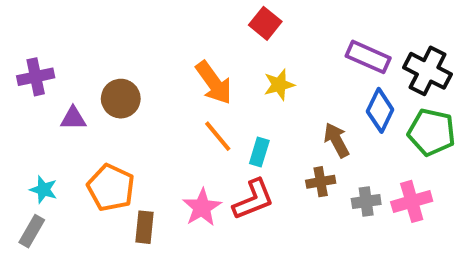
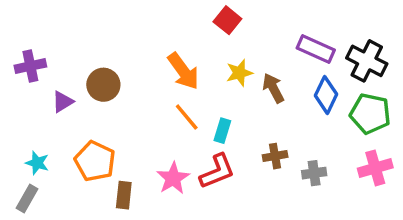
purple triangle: (73, 118) -> (63, 102), turned -30
brown arrow: (336, 140) -> (273, 88), moved
pink cross: (412, 201) -> (375, 168), moved

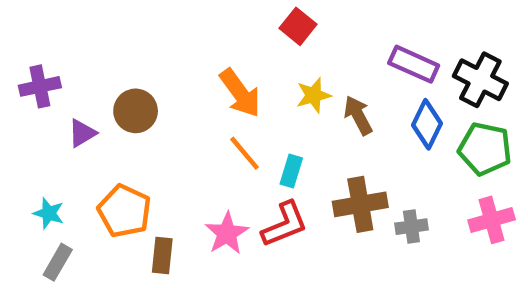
brown cross: (275, 156) -> (360, 204), size x1.6
gray rectangle: (27, 199) -> (58, 262), moved

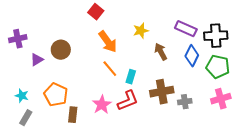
red square: (298, 26) -> (96, 12), moved
black cross: (480, 80) -> (216, 36), turned -30
yellow star: (314, 95) -> (141, 31), moved

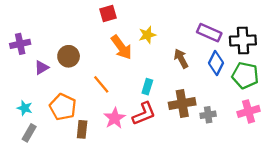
red square: (96, 12) -> (108, 13), turned 35
yellow star: (141, 31) -> (147, 35), moved
orange line: (110, 69) -> (101, 84), moved

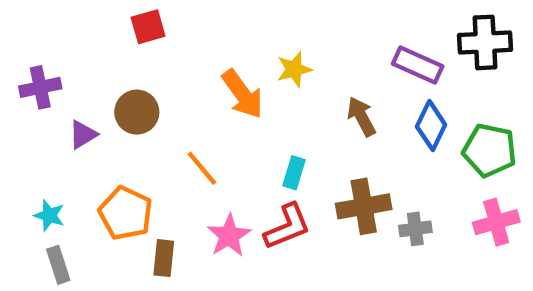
red square: (108, 13) -> (148, 27), moved
black cross: (243, 40) -> (485, 42), moved
gray rectangle: (29, 133) -> (58, 265), turned -48

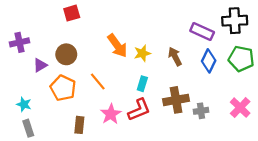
yellow star: (294, 69) -> (142, 53), moved
green pentagon: (489, 150) -> (241, 59), moved
orange pentagon: (126, 213) -> (63, 88), moved
pink cross: (496, 222) -> (240, 108), turned -30

